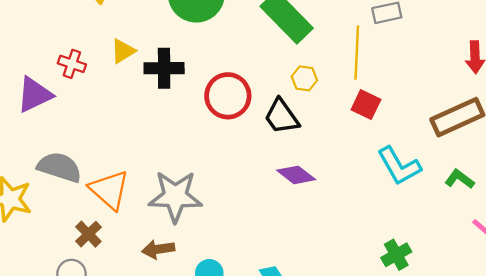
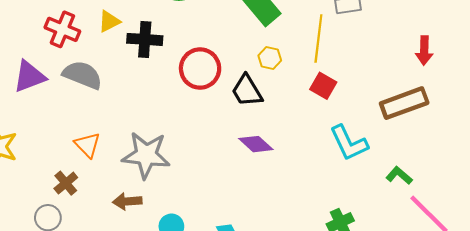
red cross: (72, 64) -> (62, 29), size x1.4
purple triangle: (34, 95) -> (29, 76), moved
gray semicircle: (59, 167) -> (82, 75), moved
green L-shape: (460, 179) -> (399, 175), moved
orange triangle: (109, 190) -> (88, 145), size x0.7

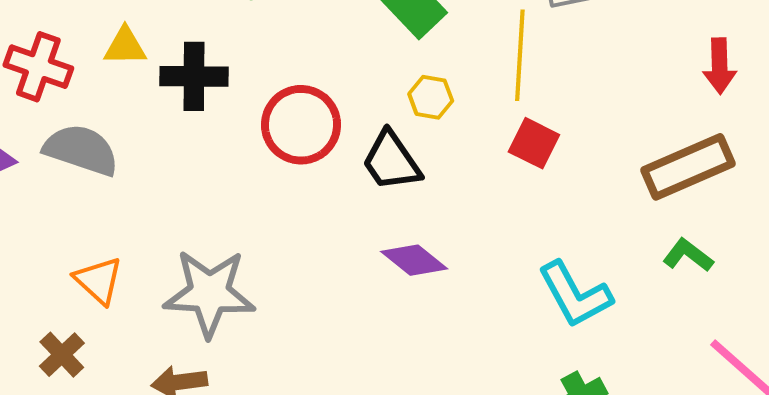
yellow triangle: (109, 21) -> (125, 46), turned 30
cyan L-shape: (349, 143) -> (575, 295), moved
green L-shape: (399, 175) -> (688, 255), moved

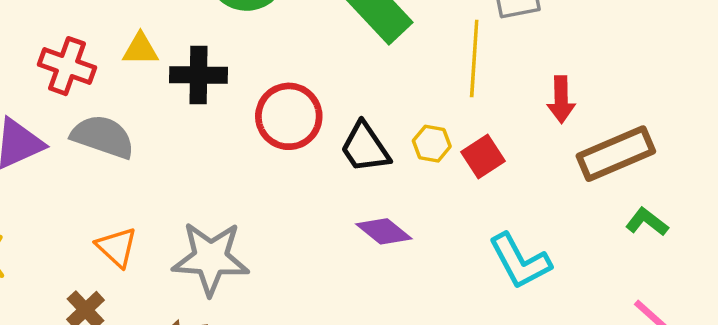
red arrow: (720, 66) -> (561, 99), moved
yellow hexagon: (431, 97) -> (432, 144), moved
red square: (534, 143) -> (483, 156), moved, turned 30
green L-shape: (688, 255) -> (647, 222), moved

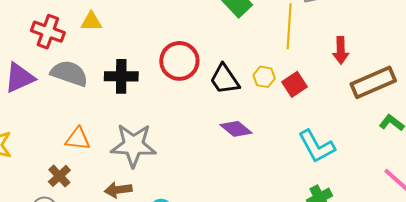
black cross: (198, 75) -> (121, 76), moved
orange triangle: (117, 247) -> (78, 139), turned -36

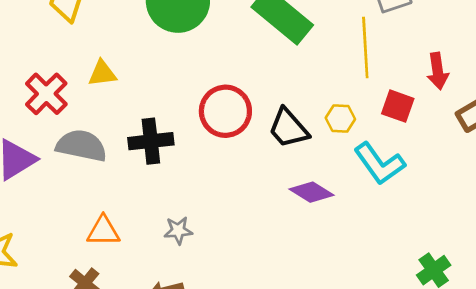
red cross: (48, 32) -> (46, 94), turned 32
red square: (294, 84) -> (398, 106), moved, turned -30
gray star: (133, 145) -> (178, 230), size x0.5
cyan L-shape: (316, 146) -> (379, 164), moved

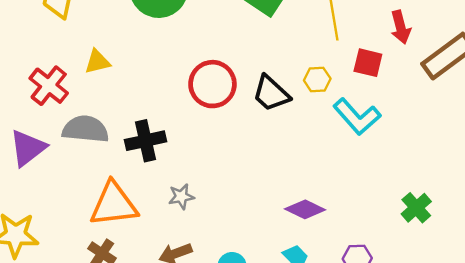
black cross: (151, 141) -> (146, 141), moved
purple diamond: (312, 192) -> (305, 209), moved
orange triangle: (103, 231) -> (114, 204), size x1.6

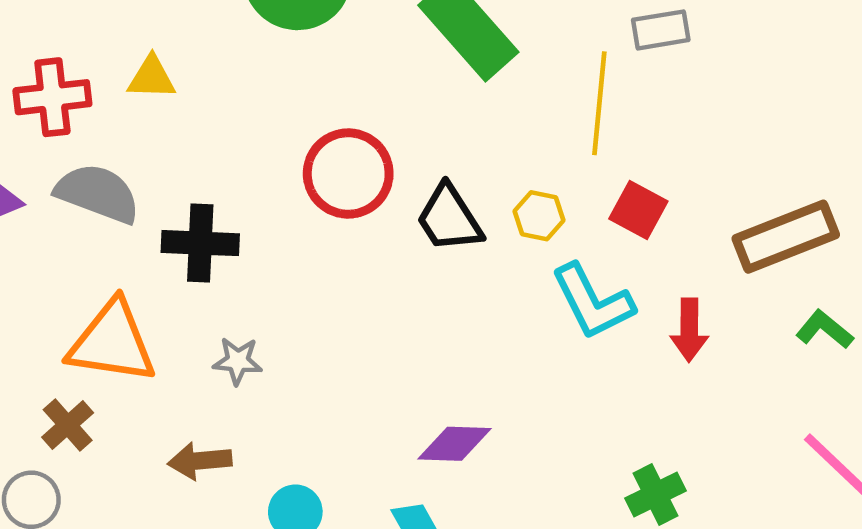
red arrow: (401, 27) -> (689, 330), moved
red cross: (49, 86) -> (52, 97), turned 30
purple diamond: (305, 209) -> (454, 444), turned -39

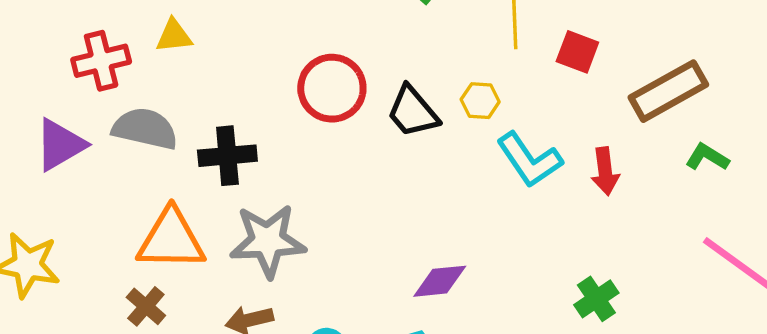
red square: (638, 210) -> (577, 52), moved
gray star: (238, 361) -> (268, 241), size x2.0

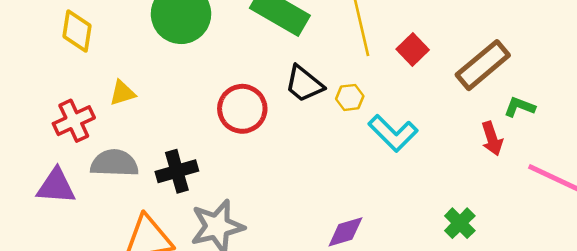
red square: (577, 52) -> (413, 49), turned 36
black trapezoid: (413, 112) -> (304, 84), moved
purple triangle: (60, 145) -> (56, 186), turned 45
red arrow: (605, 171) -> (492, 139), moved

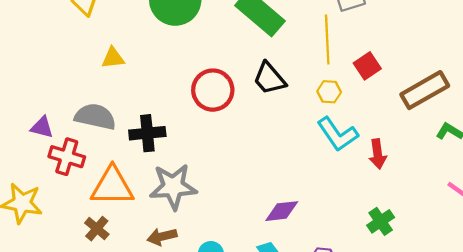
yellow hexagon: (350, 97) -> (329, 92), moved
red cross: (74, 121) -> (67, 157), moved, turned 32
red arrow: (492, 139) -> (378, 154), moved
purple triangle: (56, 186) -> (42, 127), size x0.7

